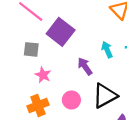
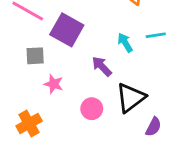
orange cross: (38, 105) -> (29, 123), moved

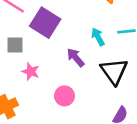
black triangle: (131, 98) -> (114, 71), moved, turned -32

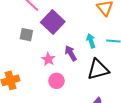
black triangle: (114, 71) -> (98, 69), turned 40
pink star: (31, 72) -> (48, 59), moved

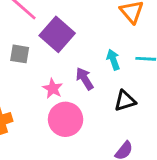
black triangle: (98, 69) -> (125, 101), size x0.7
pink circle: (56, 81) -> (66, 119), size x1.5

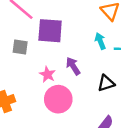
purple square: (57, 34) -> (50, 31), turned -36
cyan arrow: (113, 60) -> (100, 41), moved

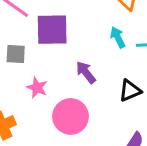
pink star: (47, 74) -> (37, 88), moved

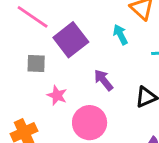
purple square: (52, 30) -> (71, 40), turned -36
cyan arrow: (118, 37) -> (120, 35), moved

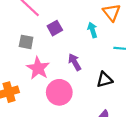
purple square: (71, 40) -> (55, 28), size x0.6
pink star: (57, 95) -> (38, 68), size x1.5

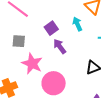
purple square: (55, 28) -> (51, 28), moved
purple arrow: (75, 62) -> (60, 46), moved

